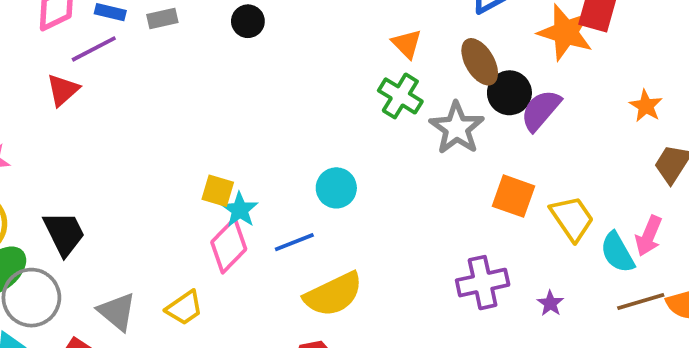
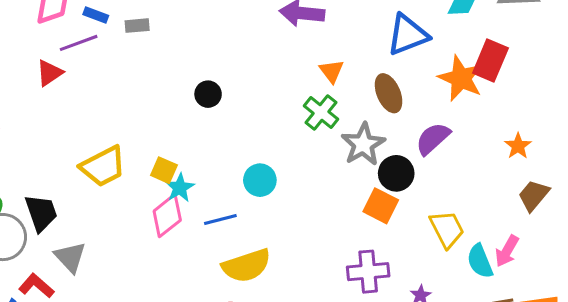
black circle: (248, 21) -> (208, 94), moved
black circle: (509, 93) -> (396, 173), moved
orange square: (513, 196) -> (381, 206), moved
black trapezoid: (64, 233) -> (41, 213), moved
yellow trapezoid: (184, 308) -> (103, 166), moved, size x1.5

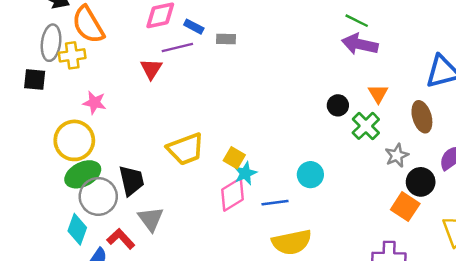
red triangle: (49, 73) -> (151, 69), turned -30
black circle: (208, 94) -> (338, 105), moved
gray star: (363, 144) -> (397, 155), size x0.7

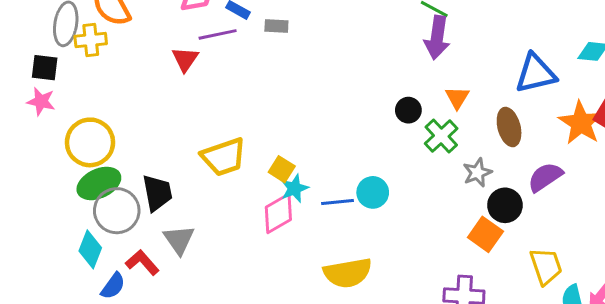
purple arrow: (360, 44) -> (437, 38), turned -96
pink star: (94, 103) -> (41, 101), moved
blue line: (275, 203) -> (338, 202), moved

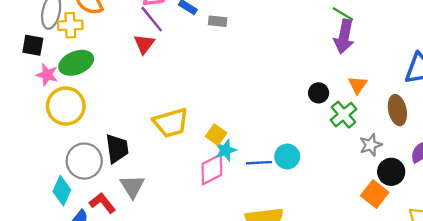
purple line: (218, 34) -> (152, 19), moved, turned 60
pink star: (41, 101) -> (47, 75), moved
green ellipse: (99, 183) -> (76, 63), moved

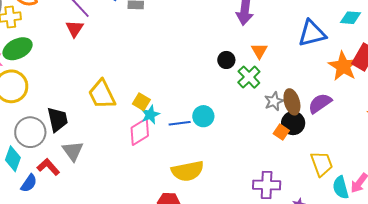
brown ellipse: (397, 110) -> (292, 102), moved
yellow trapezoid: (171, 123) -> (102, 94), turned 84
orange square: (375, 194) -> (281, 132), moved, size x0.7

